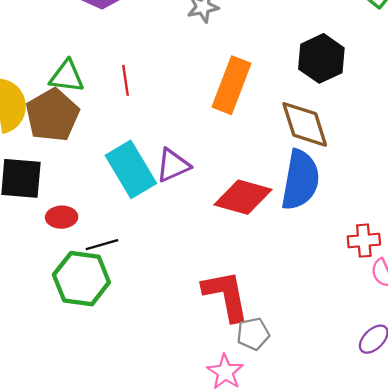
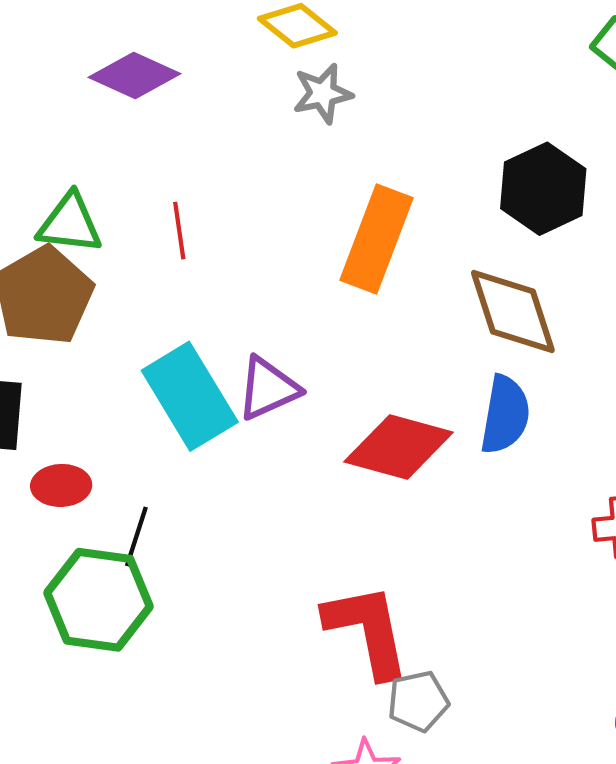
blue semicircle: (300, 180) -> (505, 415), size x0.7
black line: (102, 245) -> (136, 536), turned -56

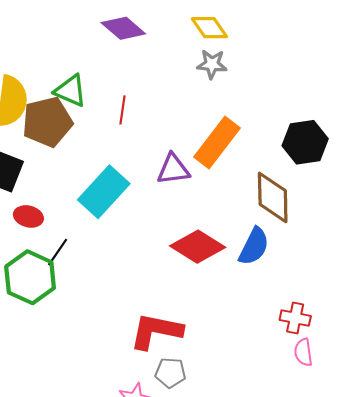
purple triangle: (268, 388) -> (173, 169), moved
cyan rectangle: (190, 396) -> (104, 192), turned 57
red L-shape: (367, 630) -> (156, 331), turned -84

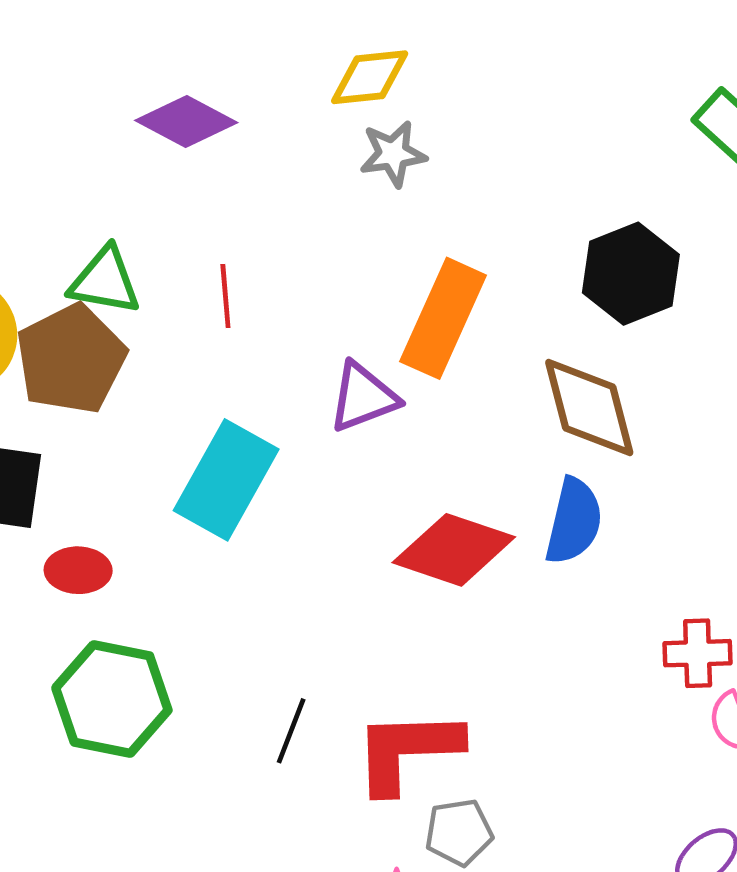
yellow diamond: (209, 28) -> (370, 77), turned -48
black line: (58, 252) -> (291, 731), moved

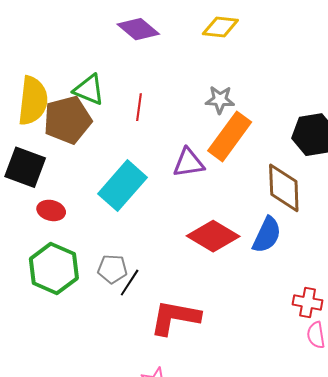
gray star: (393, 154) -> (220, 100), moved
black line: (291, 731) -> (130, 283), moved
gray pentagon: (459, 832) -> (112, 269), moved

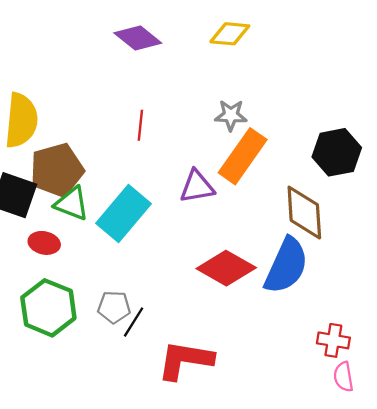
green triangle: (89, 90) -> (72, 204), moved
brown pentagon: (67, 120) -> (57, 170), moved
blue semicircle: (267, 235) -> (286, 266), size x1.4

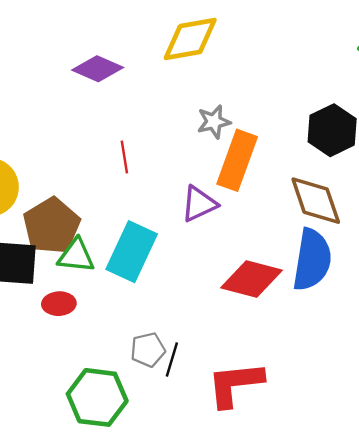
yellow diamond: (230, 34) -> (190, 39), size x1.4
green hexagon: (48, 308) -> (97, 397), moved

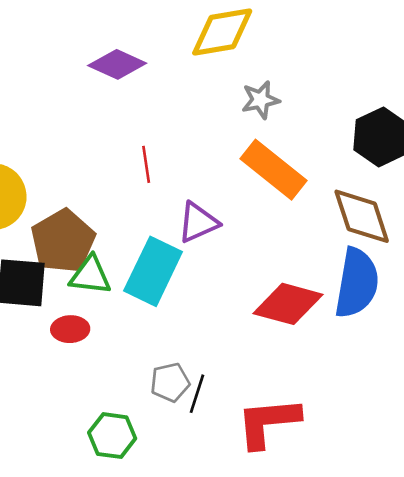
gray star: (214, 122) -> (260, 100), moved
orange rectangle: (237, 160) -> (273, 170), turned -72
purple triangle: (199, 204) -> (198, 222), moved
green hexagon: (97, 397) -> (112, 436), size x0.7

